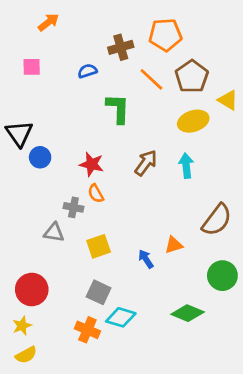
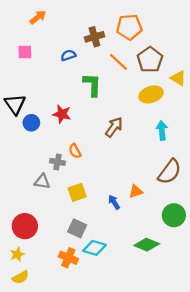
red star: (92, 164) -> (62, 114), moved
cyan arrow: (186, 166) -> (162, 130), moved

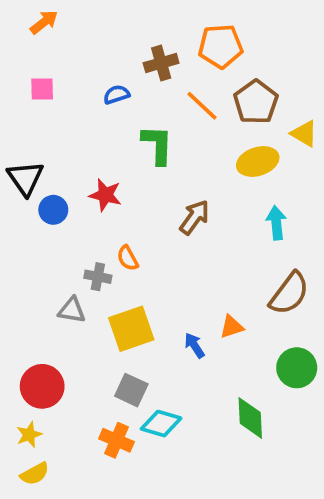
orange arrow: (38, 17) -> (44, 22), moved
yellow square: (77, 192) -> (131, 329), size x1.4
green diamond: (147, 245) -> (250, 418), turned 65

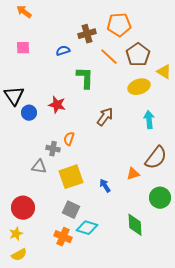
orange arrow: (44, 22) -> (24, 12), turned -105
orange semicircle: (128, 258) -> (69, 139), turned 48
orange triangle: (232, 327) -> (133, 174), moved

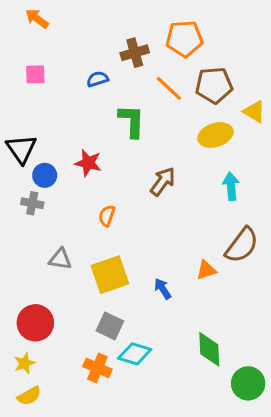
brown pentagon: (138, 55) -> (214, 85), turned 30
gray cross: (53, 149) -> (32, 203), moved
green circle: (160, 198) -> (248, 383), moved

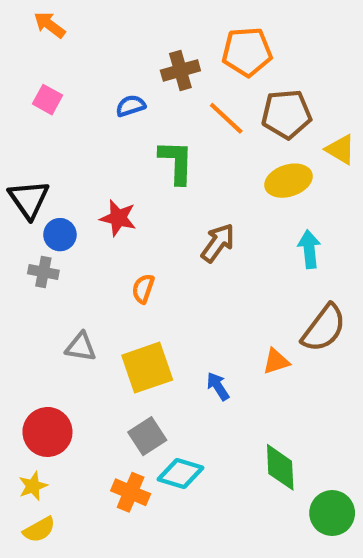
pink square: (35, 74) -> (47, 100), turned 30
gray square: (110, 326) -> (147, 436), turned 32

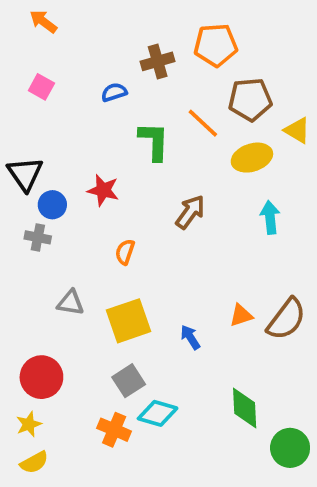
orange line: (226, 118) -> (203, 123), moved
brown semicircle: (324, 328) -> (286, 319), moved

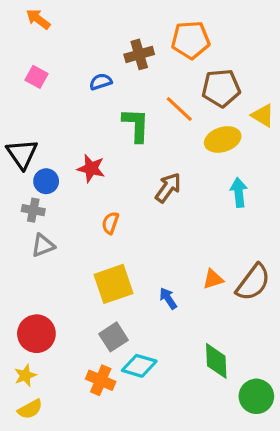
gray triangle: (71, 303) -> (43, 245), moved, turned -30

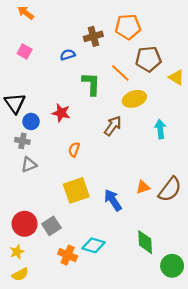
yellow ellipse: (223, 139) -> (134, 99), moved
blue arrow: (168, 298) -> (113, 200), size x1.5
gray square: (114, 337) -> (51, 226), moved

